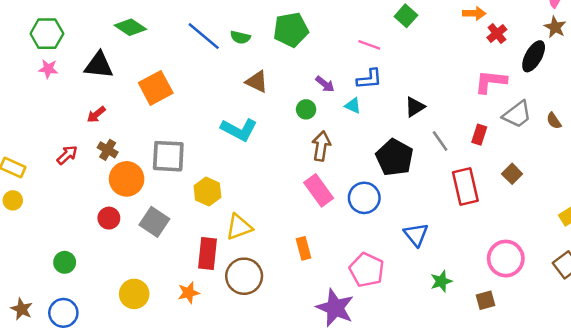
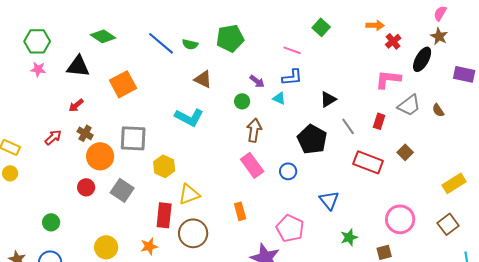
red rectangle: (465, 186) -> (368, 162), turned -56
blue circle: (364, 198) -> (288, 171), size x0.7

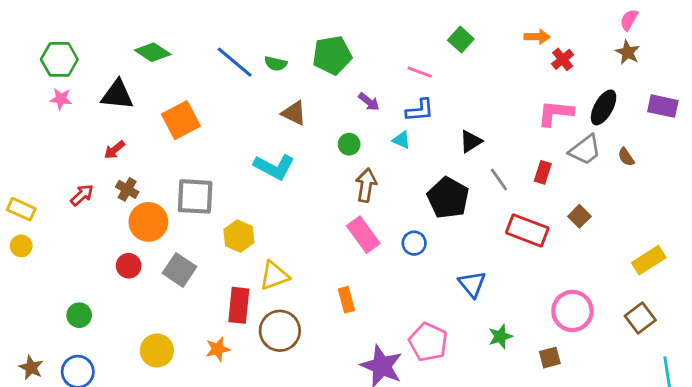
black ellipse: (422, 59) -> (604, 107), moved
purple arrow: (257, 81) -> (369, 102), moved
pink pentagon: (290, 228) -> (428, 342), moved

